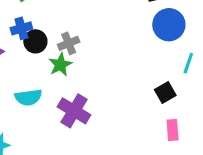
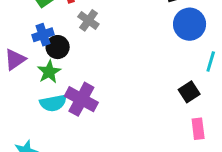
gray cross: (69, 43) -> (88, 20), moved, turned -30
green star: (60, 65) -> (49, 72), moved
purple cross: (74, 111) -> (81, 99), moved

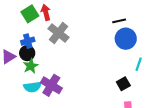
gray cross: (88, 20) -> (58, 33), size x1.5
black circle: (58, 47) -> (27, 53), moved

